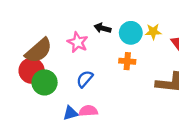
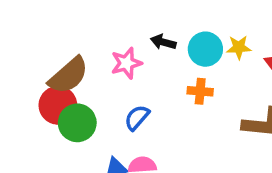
pink star: (78, 42) -> (126, 63), turned 30

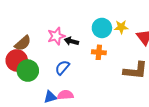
black arrow: (163, 42) -> (71, 41), moved
brown semicircle: (68, 75) -> (23, 43), size x0.7

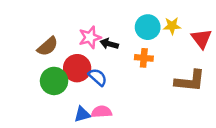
red circle: (17, 60) -> (77, 68), moved
blue semicircle: (62, 68) -> (98, 77), turned 91

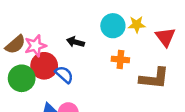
pink star: (90, 37) -> (35, 46), moved
orange cross: (144, 58) -> (120, 60), moved

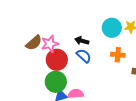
blue semicircle: (64, 75) -> (84, 56), moved
green circle: (22, 78) -> (56, 82), moved

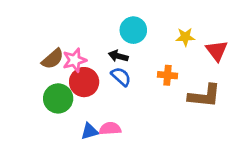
cyan circle: (112, 28) -> (133, 30), moved
green circle: (56, 82) -> (58, 98), moved

